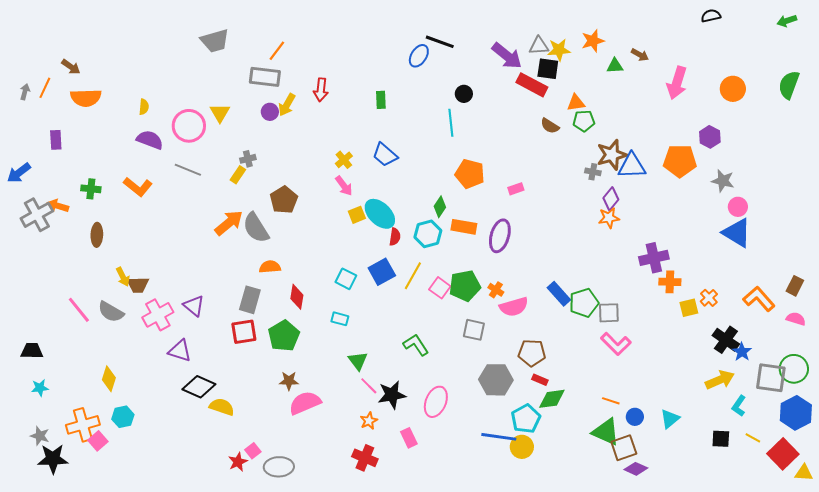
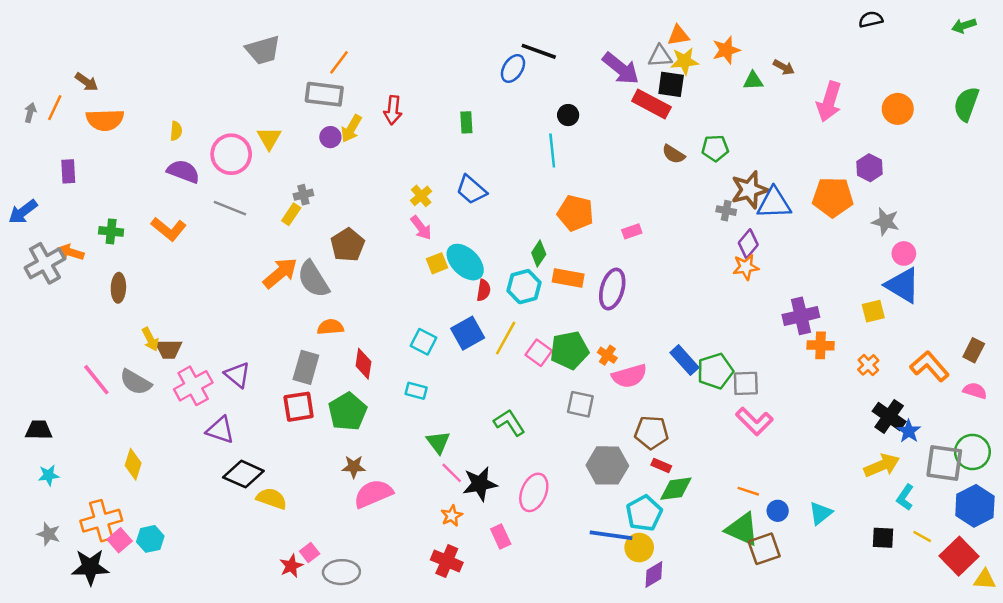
orange triangle: (576, 103) -> (678, 35), moved
yellow square: (689, 308) -> (873, 311), moved
cyan hexagon: (123, 417) -> (150, 539), moved
black star: (53, 459) -> (90, 567), moved
purple diamond: (636, 469) -> (654, 575), moved, turned -55

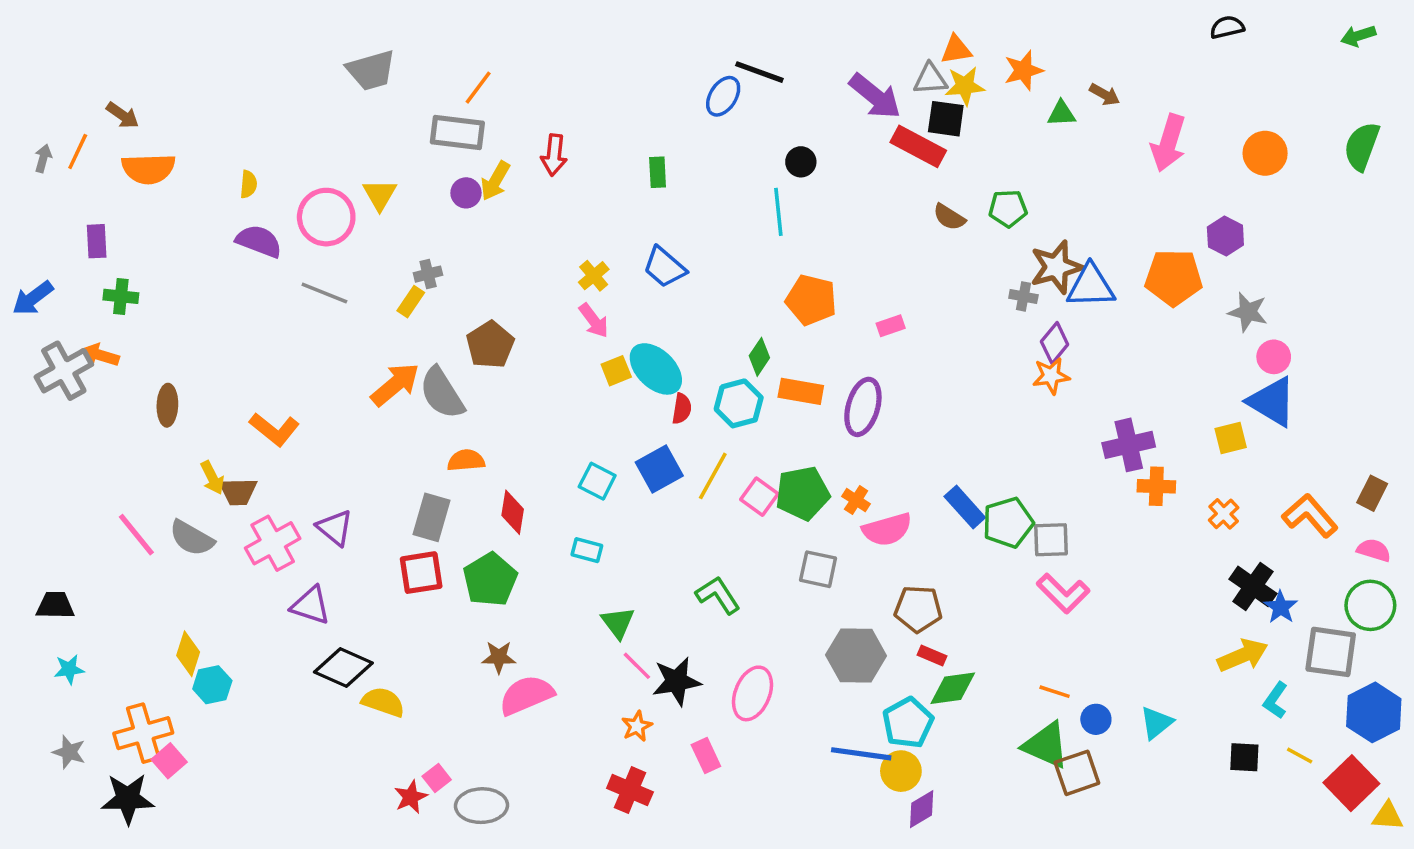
orange L-shape: (169, 229) -> (274, 429), moved
green cross: (111, 231) -> (121, 296), moved
green circle: (972, 452) -> (1370, 605), moved
cyan hexagon: (150, 539) -> (212, 685), moved

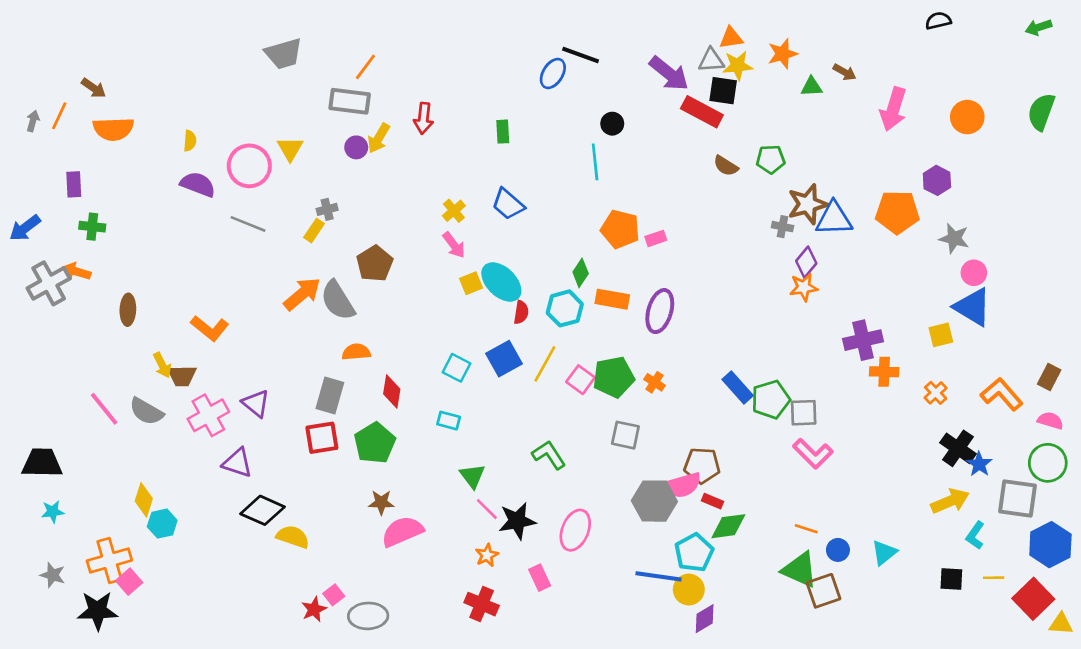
pink rectangle: (891, 326) -> (656, 238), moved
pink semicircle: (887, 529) -> (682, 485), moved
black trapezoid: (55, 605) -> (42, 463), size x1.4
yellow line: (1300, 756) -> (994, 578), turned -30

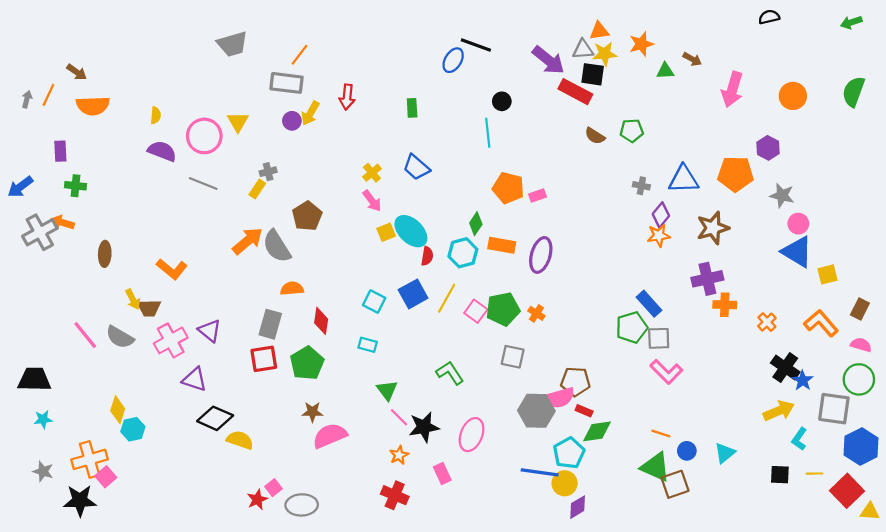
brown star: (808, 204) -> (713, 228), moved
yellow square: (941, 335) -> (827, 274), moved
blue rectangle: (738, 388) -> (649, 304), moved

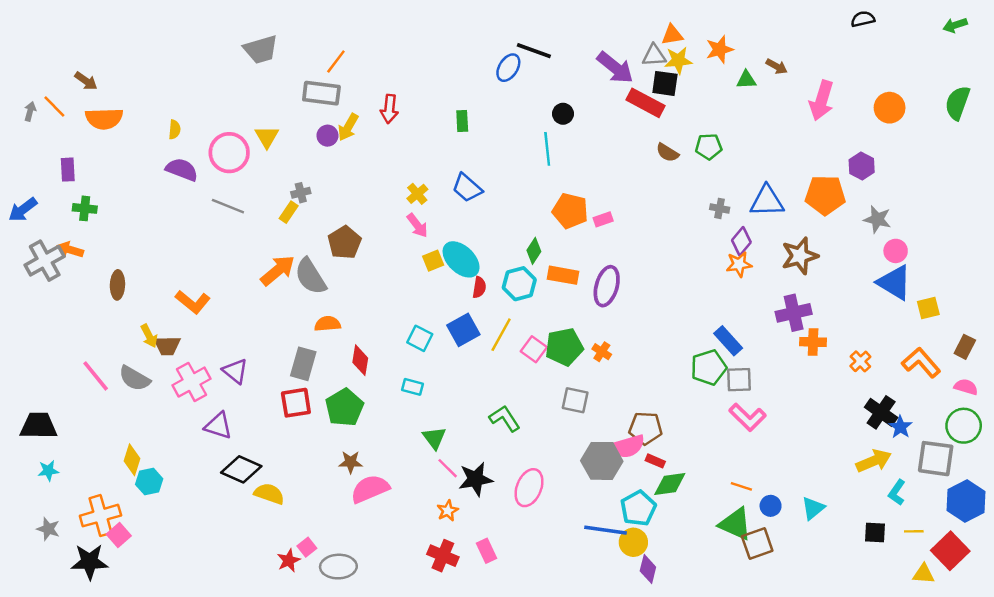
orange line: (48, 95) -> (54, 106), turned -70
pink rectangle: (442, 474) -> (487, 551), moved
purple diamond: (578, 507) -> (648, 569), turned -45
yellow triangle: (870, 511) -> (924, 574), moved

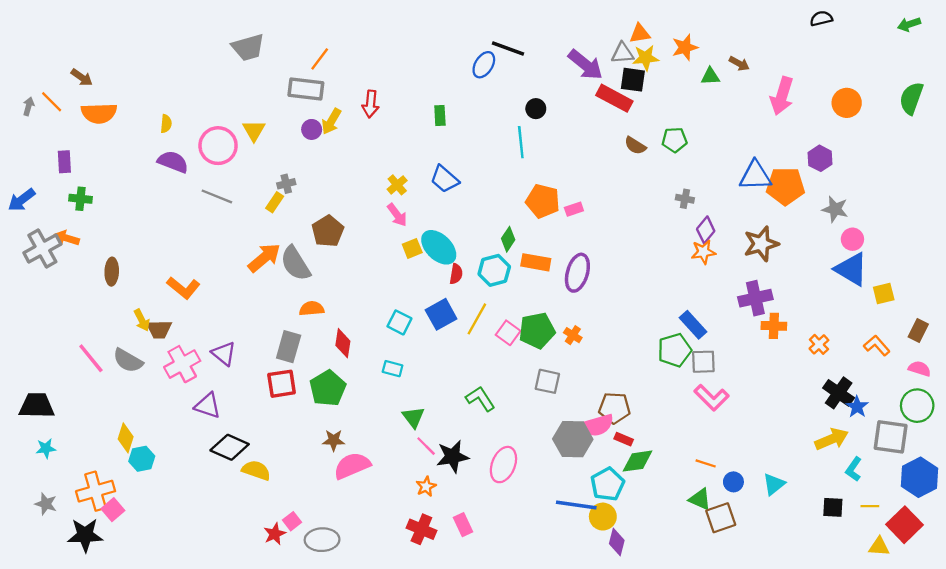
blue triangle: (767, 201) -> (755, 176), moved
orange L-shape: (921, 363) -> (877, 346), size x0.7
green triangle: (735, 524) -> (700, 499), size x0.7

